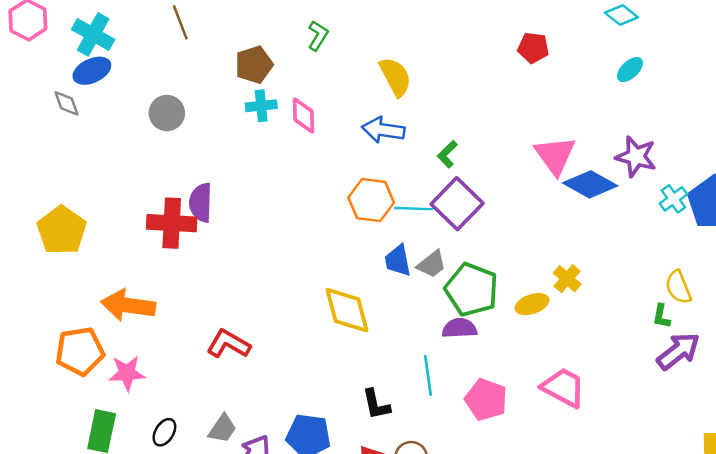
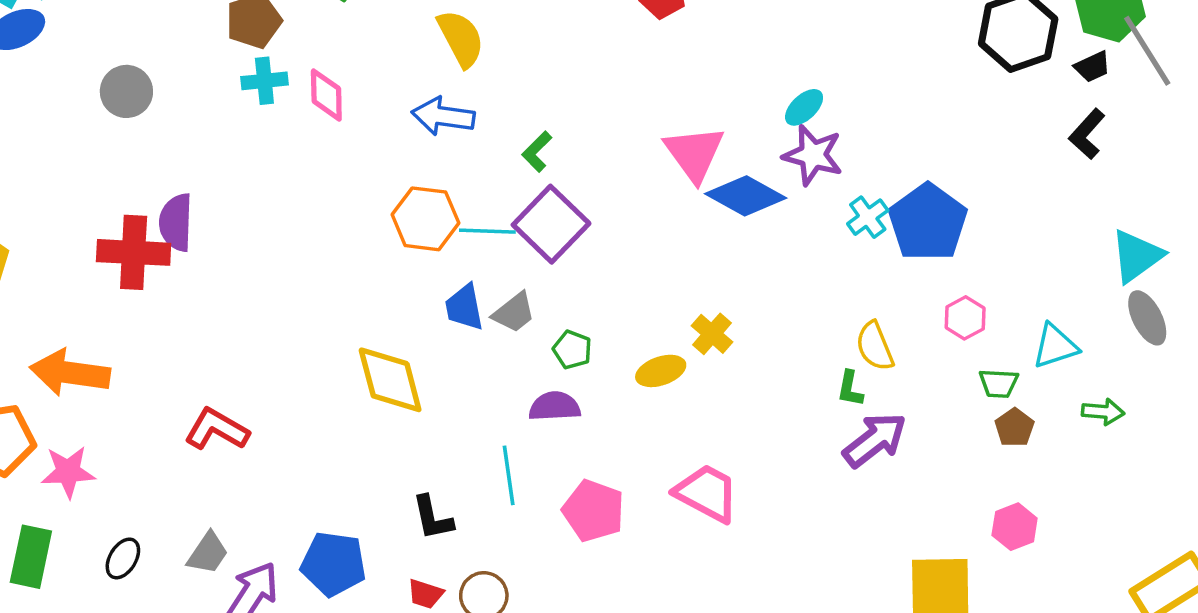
cyan ellipse: (630, 70) -> (804, 107), moved
green pentagon: (472, 290) -> (572, 350), size x0.5

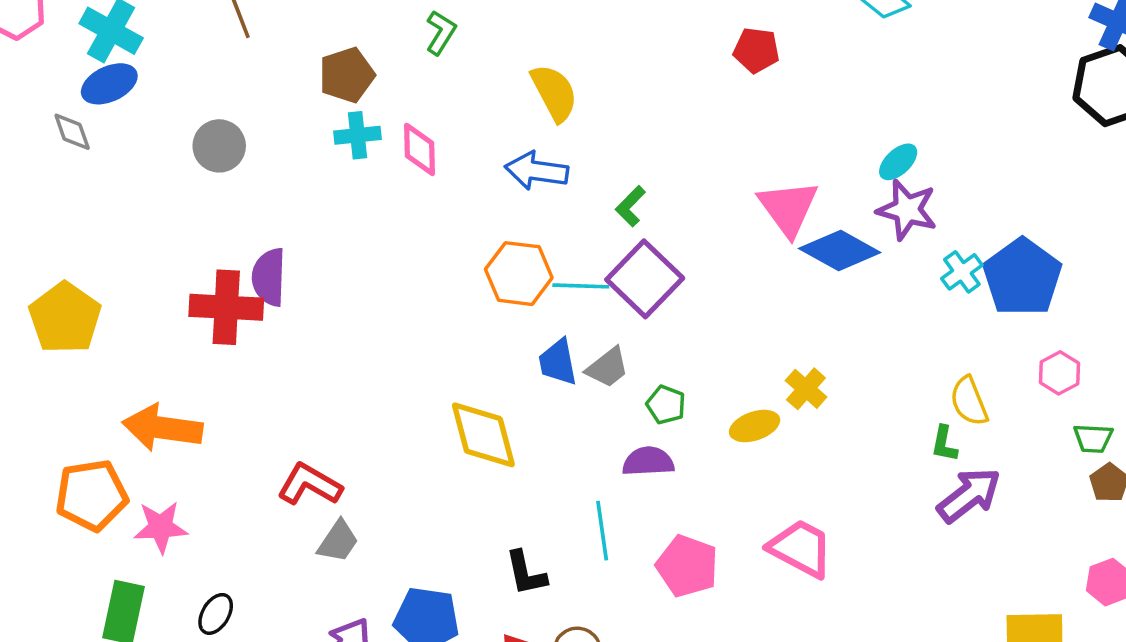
gray trapezoid: (208, 553) -> (338, 541), moved

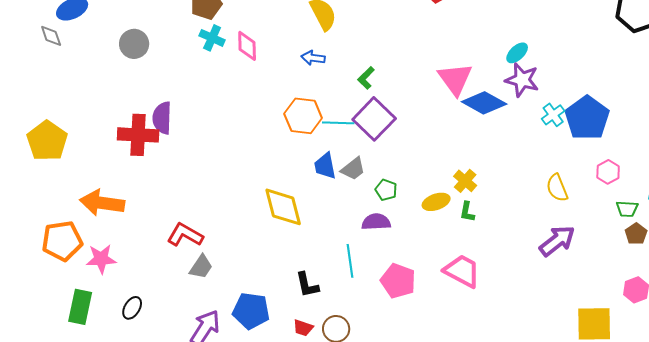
cyan cross: (357, 135) -> (212, 38), turned 30
blue arrow: (537, 171) -> (313, 58), size x0.7
green L-shape: (944, 444) -> (467, 212), moved

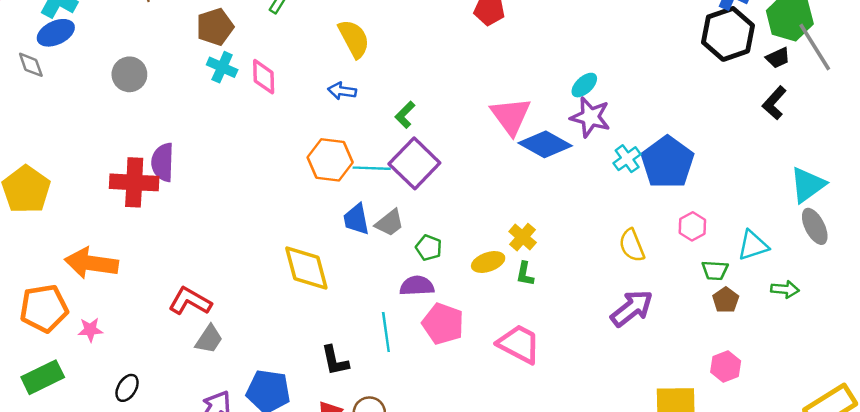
pink star: (101, 259) -> (90, 330), size x0.7
pink pentagon: (398, 281) -> (443, 324), moved
green rectangle: (80, 307) -> (43, 377), moved, turned 52

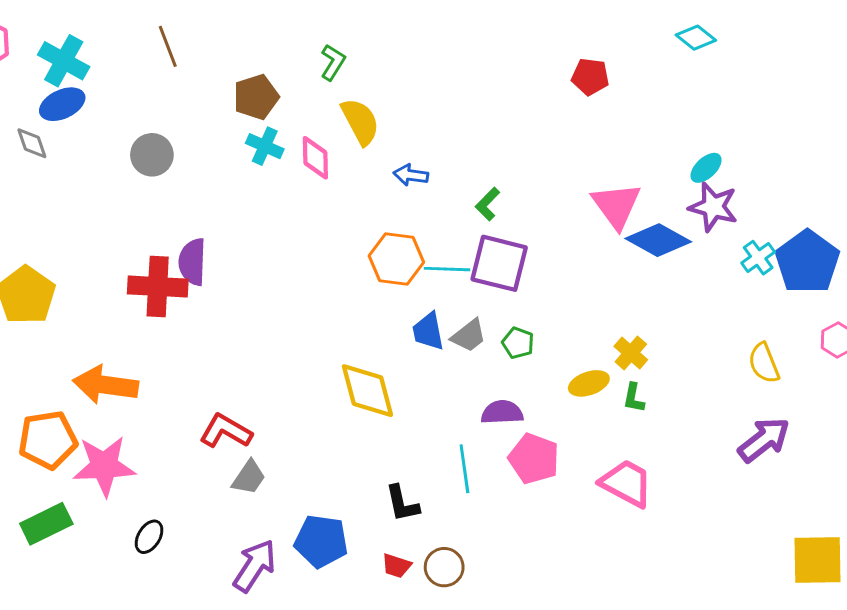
yellow semicircle: (354, 39) -> (360, 122), moved
purple square: (414, 163) -> (499, 263), turned -30
green pentagon: (429, 248) -> (518, 343), moved
pink star: (90, 330) -> (104, 466), size x2.0

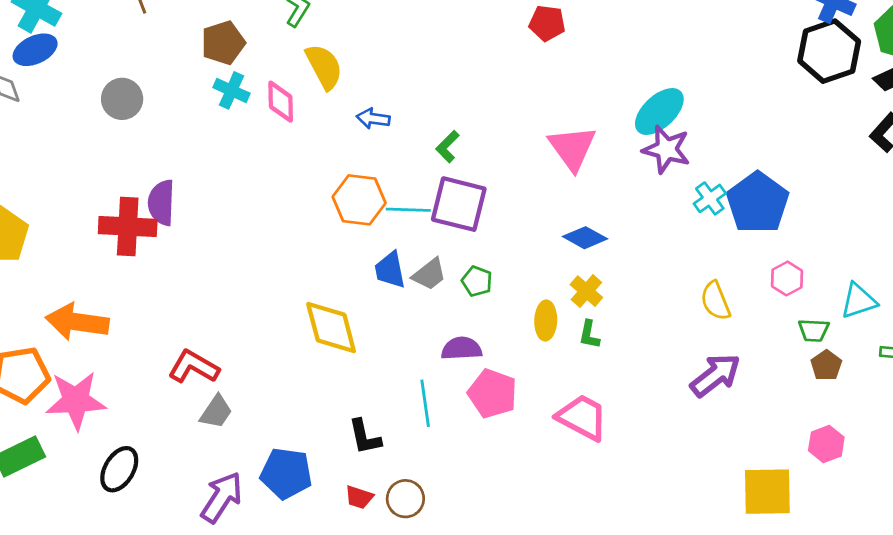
cyan ellipse: (706, 168) -> (659, 111), size x1.6
blue diamond: (658, 240) -> (585, 238), moved, size x0.7
yellow ellipse: (589, 383) -> (546, 321), turned -69
black ellipse: (149, 537) -> (119, 469), size x1.4

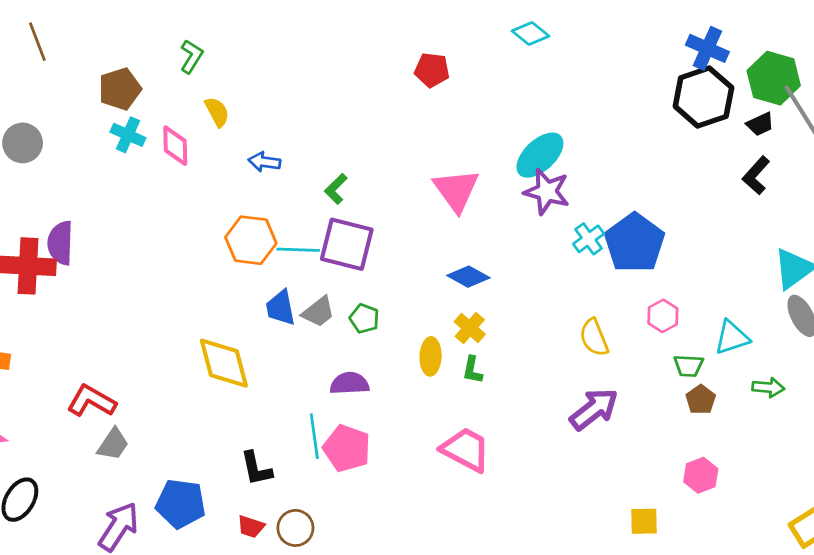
yellow semicircle: (324, 67) -> (217, 112), size x0.7
pink pentagon: (492, 393) -> (347, 448), moved
yellow square: (767, 492) -> (644, 521), size x0.6

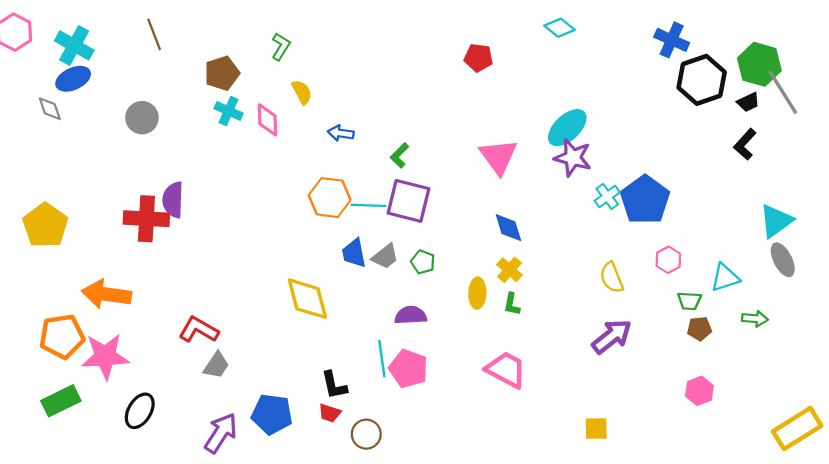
blue cross: (707, 48) -> (672, 40), moved
blue diamond: (468, 277) -> (508, 228), turned 44
brown pentagon: (701, 400) -> (699, 329), turned 30
yellow square: (644, 521) -> (596, 429), moved
red trapezoid: (251, 527) -> (330, 413), moved

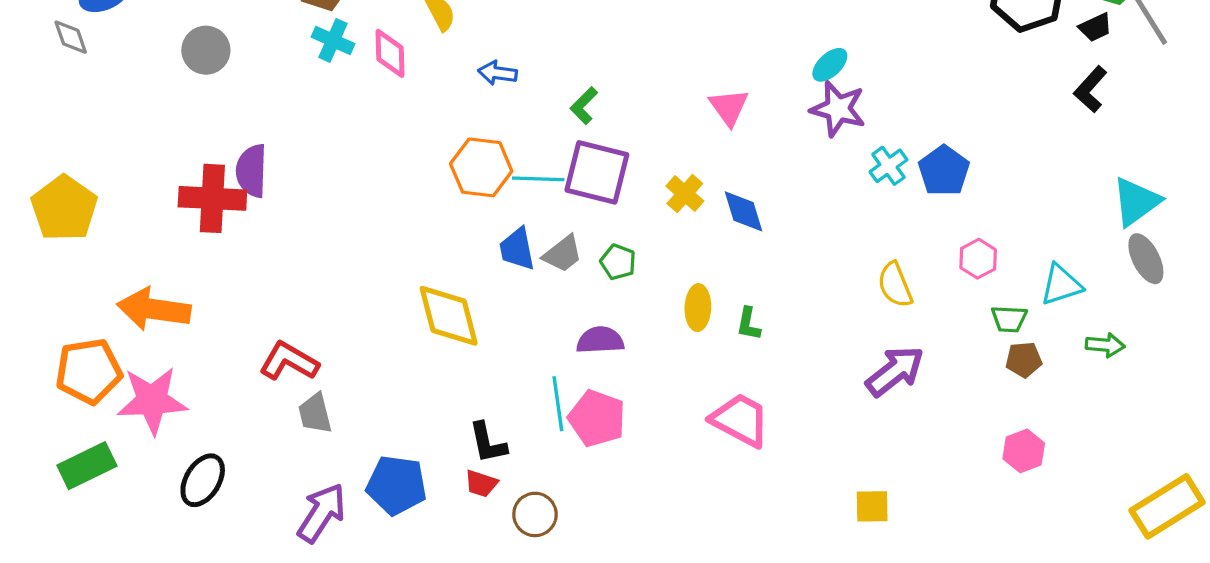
cyan ellipse: (567, 128) -> (830, 65), size x0.6
pink triangle: (498, 157) -> (729, 107), size x0.7
blue pentagon: (645, 200) -> (944, 171), size x0.7
yellow cross: (510, 270) -> (685, 194), moved
gray trapezoid: (216, 365) -> (315, 413), turned 132

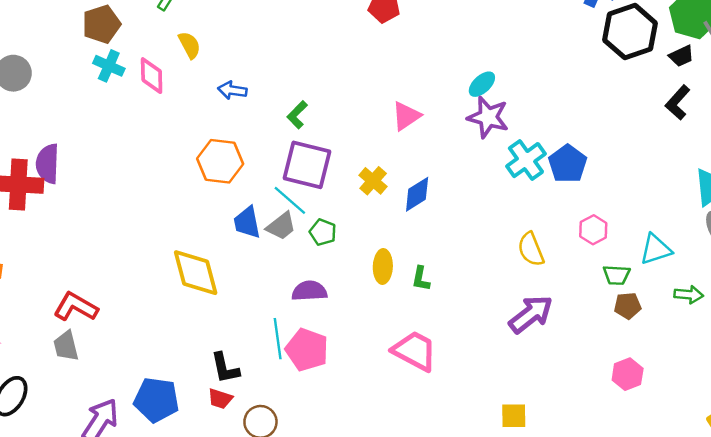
pink triangle: (729, 107) -> (406, 116), turned 32
cyan cross: (888, 166) -> (526, 160), size x1.4
cyan line: (538, 179) -> (290, 200), moved, turned 39
blue diamond: (744, 211) -> (417, 194), turned 75
gray trapezoid: (315, 413) -> (66, 346), moved

